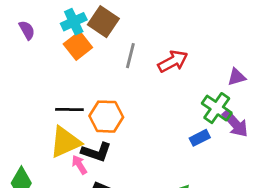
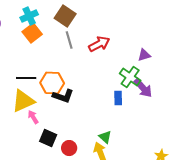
brown square: (103, 22) -> (65, 16), moved
gray line: (130, 56) -> (69, 40), turned -30
blue rectangle: (200, 138) -> (118, 98), turned -64
black L-shape: (96, 152) -> (63, 96), moved

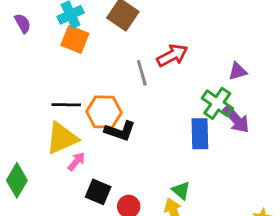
orange square: (32, 33) -> (75, 39), turned -30
gray line: (69, 40) -> (142, 73), moved
blue rectangle: (118, 98) -> (200, 134), size x1.5
pink arrow: (33, 117) -> (76, 161), turned 72

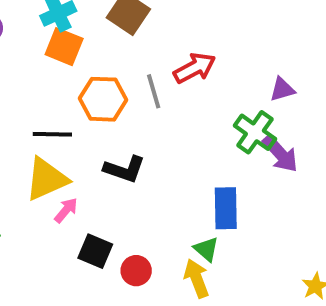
orange hexagon: (104, 112) -> (103, 99), moved
blue rectangle: (200, 134) -> (226, 208), moved

